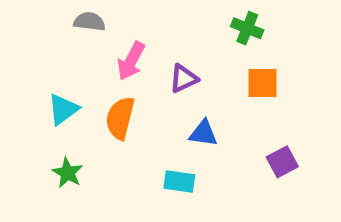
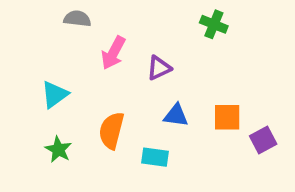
orange square: (263, 83) -> (227, 117), moved
orange semicircle: (120, 118) -> (111, 131), moved
purple square: (282, 162) -> (263, 140), moved

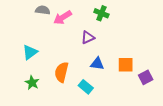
green cross: (214, 24) -> (101, 13), moved
pink arrow: (113, 53) -> (63, 17), moved, turned 30
cyan rectangle: (155, 157) -> (86, 87), turned 32

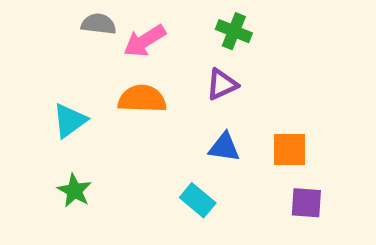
purple triangle: (88, 37) -> (222, 84), moved
orange semicircle: (62, 72) -> (142, 99), moved, turned 78
purple square: (146, 77) -> (306, 203), moved, turned 32

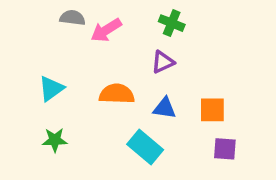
orange semicircle: (142, 99) -> (117, 94), moved
green star: (74, 191) -> (55, 140), turned -30
cyan rectangle: (198, 200) -> (145, 147), size x1.4

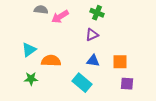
orange semicircle: (117, 94) -> (51, 61), moved

